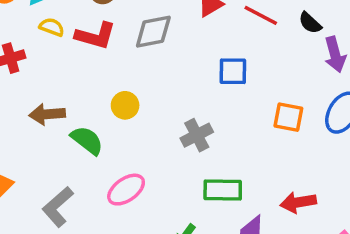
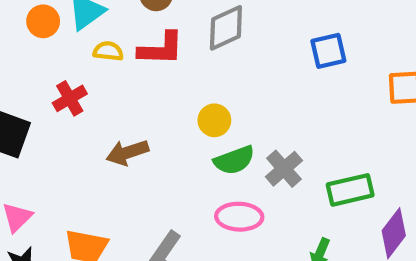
gray cross: (197, 135) -> (284, 169), moved
green semicircle: (87, 140) -> (234, 160), moved, turned 136
pink ellipse: (126, 190) -> (239, 217), turned 51

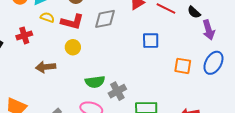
yellow circle: (214, 120) -> (73, 47), moved

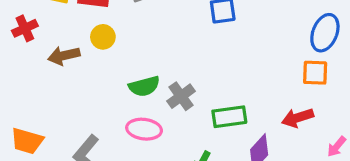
orange square: (183, 66) -> (315, 73), moved
brown arrow: (46, 67) -> (64, 56), moved

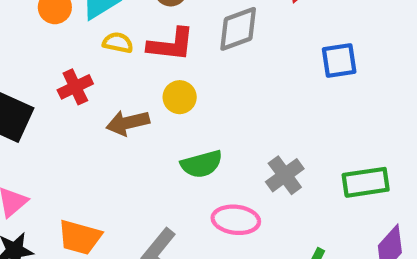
green semicircle: (144, 86) -> (202, 164), moved
green rectangle: (229, 117) -> (366, 182), moved

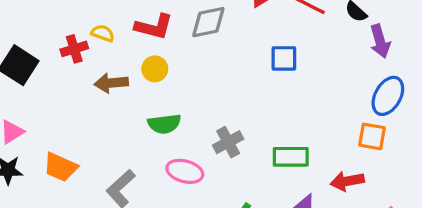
yellow semicircle: (118, 43) -> (103, 33), moved

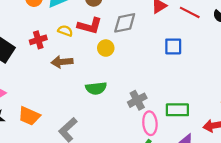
yellow semicircle: (103, 33) -> (65, 31), moved
yellow circle: (155, 69) -> (106, 48), moved
pink ellipse: (185, 171) -> (150, 123), moved, turned 70

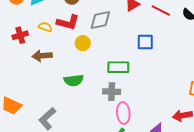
gray cross: (137, 100) -> (112, 92), turned 30
green rectangle: (177, 110) -> (118, 67), moved

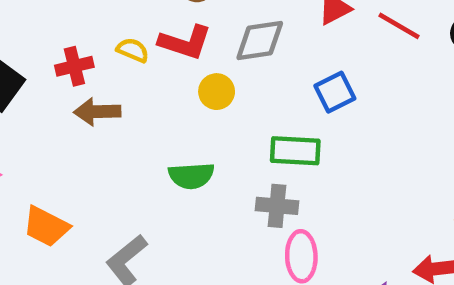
blue square: (145, 42) -> (335, 92), moved, turned -30
brown arrow: (42, 56) -> (97, 112), moved

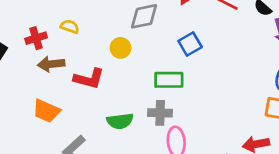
red L-shape: (185, 42) -> (89, 79), moved
green semicircle: (191, 176) -> (120, 121), moved
orange trapezoid: (46, 226) -> (46, 111), moved

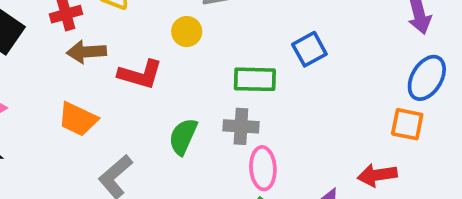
blue square: (190, 44) -> (309, 49), moved
green semicircle: (120, 121) -> (183, 136), turned 120

